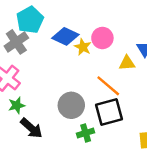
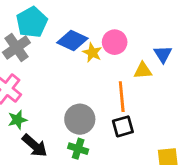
orange line: (108, 86) -> (122, 97), turned 45
black square: (109, 112) -> (123, 126), size x0.7
green cross: (86, 133) -> (78, 149), moved, turned 35

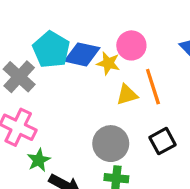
cyan pentagon: (32, 22) -> (51, 50), moved
yellow triangle: (143, 70) -> (127, 95), moved
orange line: (122, 97) -> (153, 87), moved

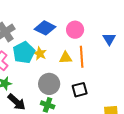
cyan pentagon: (51, 50) -> (24, 53), moved
yellow star: (108, 63) -> (40, 54), moved

